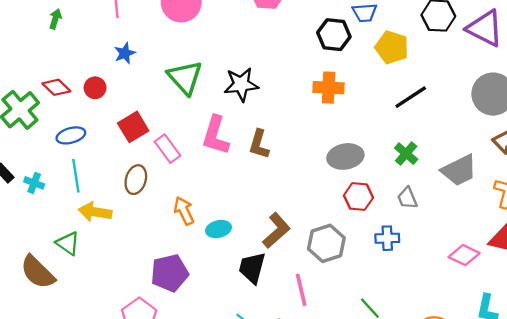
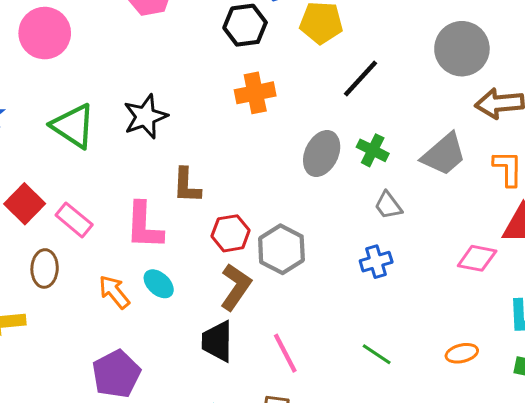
pink L-shape: (215, 135) -> (144, 226), moved
gray ellipse: (345, 156) -> (322, 154), moved, turned -40
red hexagon: (358, 197) -> (231, 233), moved
cyan ellipse: (218, 229) -> (159, 284), moved, turned 70
gray hexagon: (326, 243) -> (281, 249), moved

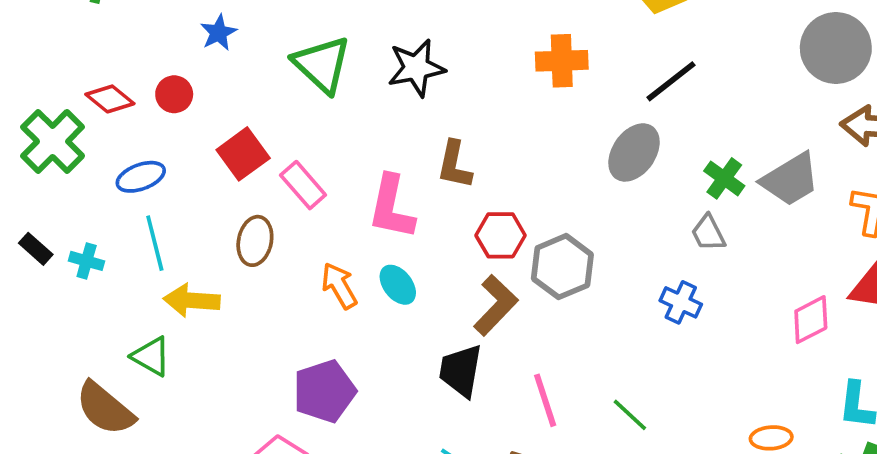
black line: (360, 79) -> (671, 81), moved
green cross: (373, 150) -> (724, 178), moved
pink diamond: (477, 258) -> (811, 320), turned -48
blue cross: (376, 262) -> (681, 302), turned 32
green line: (377, 354) -> (630, 415), moved

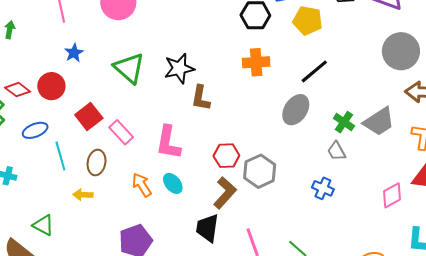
red circle: (174, 94) -> (51, 86), size x1.4
brown L-shape: (454, 165) -> (201, 98), moved
cyan line: (155, 243) -> (60, 156), moved
yellow arrow: (192, 300) -> (83, 195), moved, size x0.7

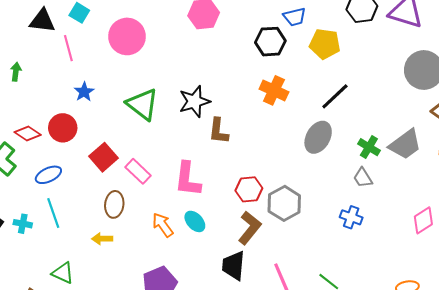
orange cross: (256, 62) -> (274, 90), turned 32
cyan line: (60, 156) -> (53, 213), moved

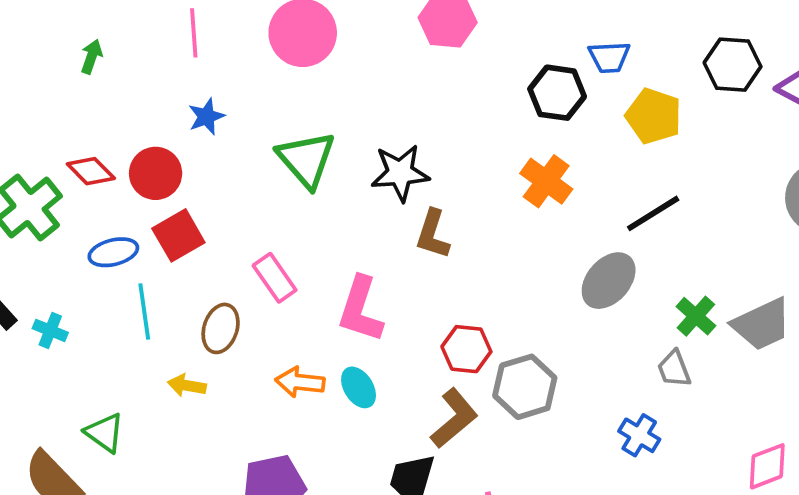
red square: (103, 157) -> (178, 235), moved
cyan line: (53, 213) -> (144, 311), moved
orange arrow: (163, 225) -> (300, 382), turned -60

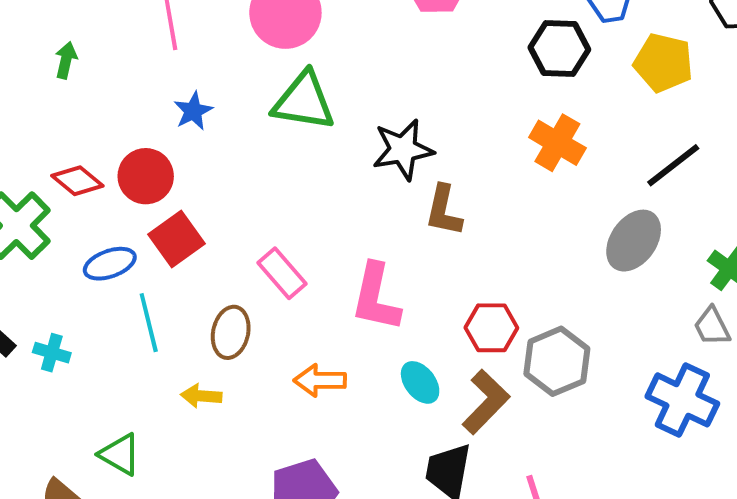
green triangle: (306, 159) -> (304, 101), moved, turned -34
cyan ellipse: (359, 387) -> (420, 382), moved
blue cross: (639, 435) -> (682, 400), size x1.6

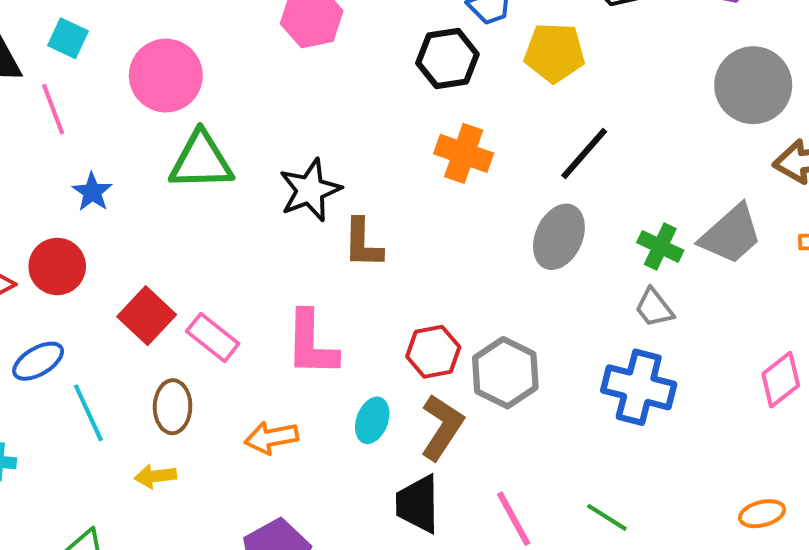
red square: (176, 239) -> (147, 316), moved
cyan ellipse: (420, 382) -> (372, 420), turned 69

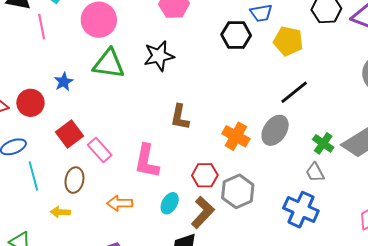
orange cross: (464, 153) -> (236, 136), moved
black star: (310, 190) -> (159, 56), moved
blue star: (92, 192) -> (64, 82), moved

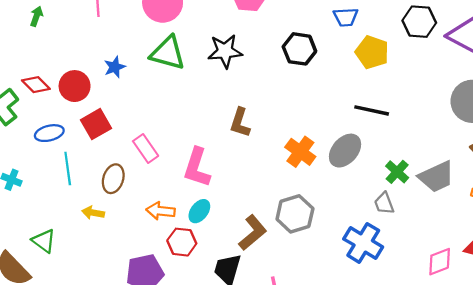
black hexagon: (236, 35) -> (299, 49), moved
black line: (294, 92) -> (372, 110), turned 44
red square: (70, 134) -> (96, 124), moved
red hexagon: (205, 175) -> (182, 242), moved
cyan ellipse: (170, 203) -> (199, 211), moved

